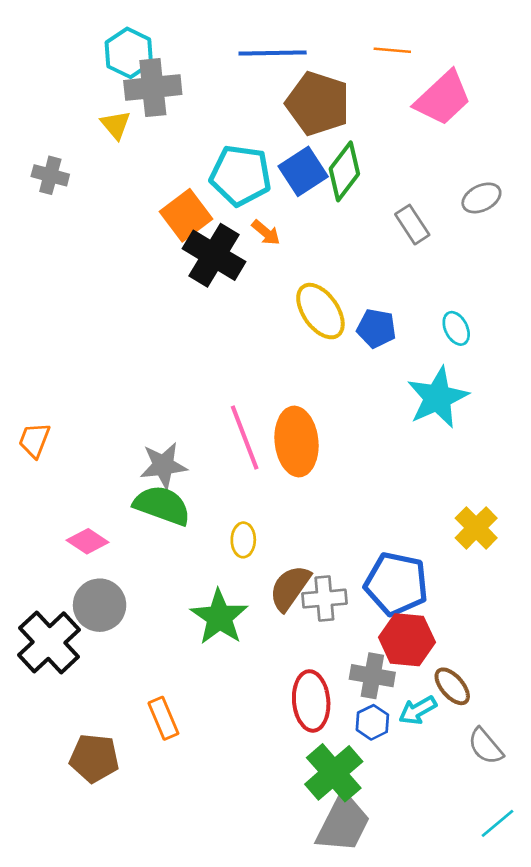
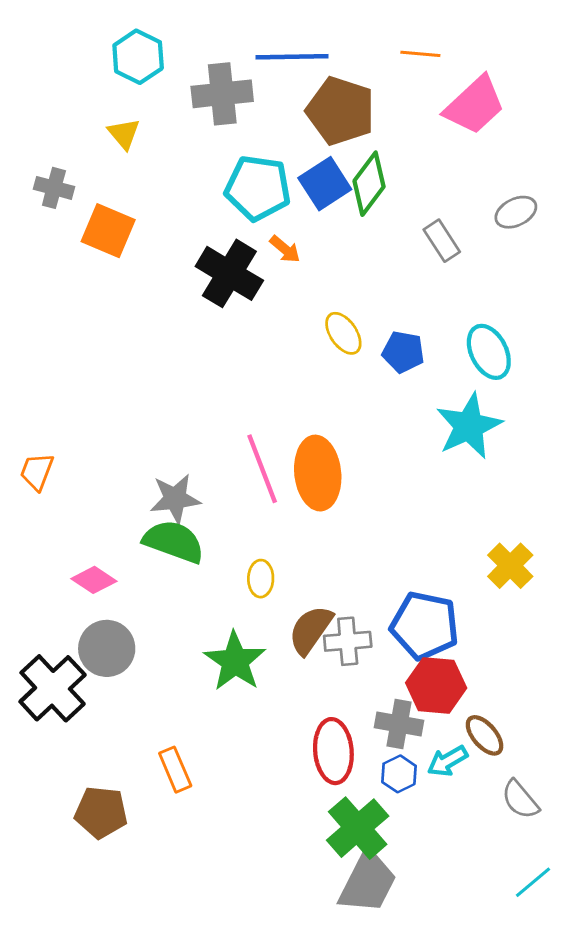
gray cross: (153, 88) -> (222, 94), moved
orange square: (186, 215) -> (108, 231), moved, turned -30
yellow ellipse: (320, 311) -> (343, 333), size x0.7
cyan ellipse: (456, 328) -> (489, 352), size x1.5

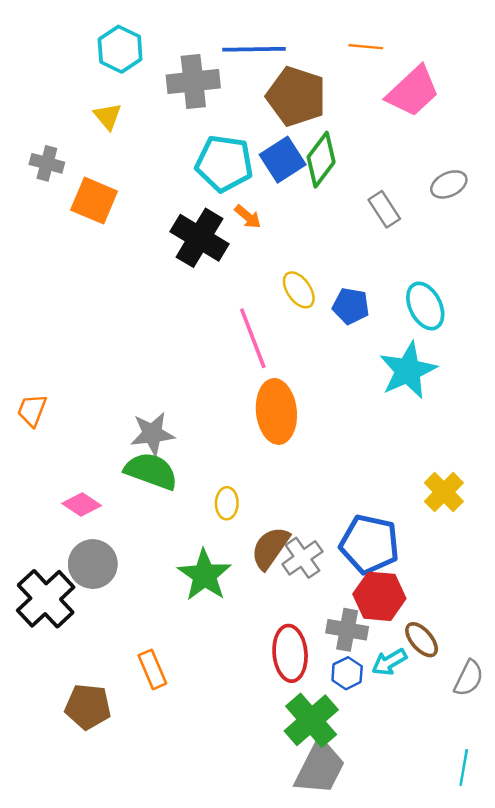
pink line: (262, 469) -> (253, 338), moved
gray cross: (348, 641) -> (302, 558), turned -30
gray semicircle: (520, 800) -> (469, 678), moved, turned -114
cyan line: (533, 882) -> (464, 767), turned -40

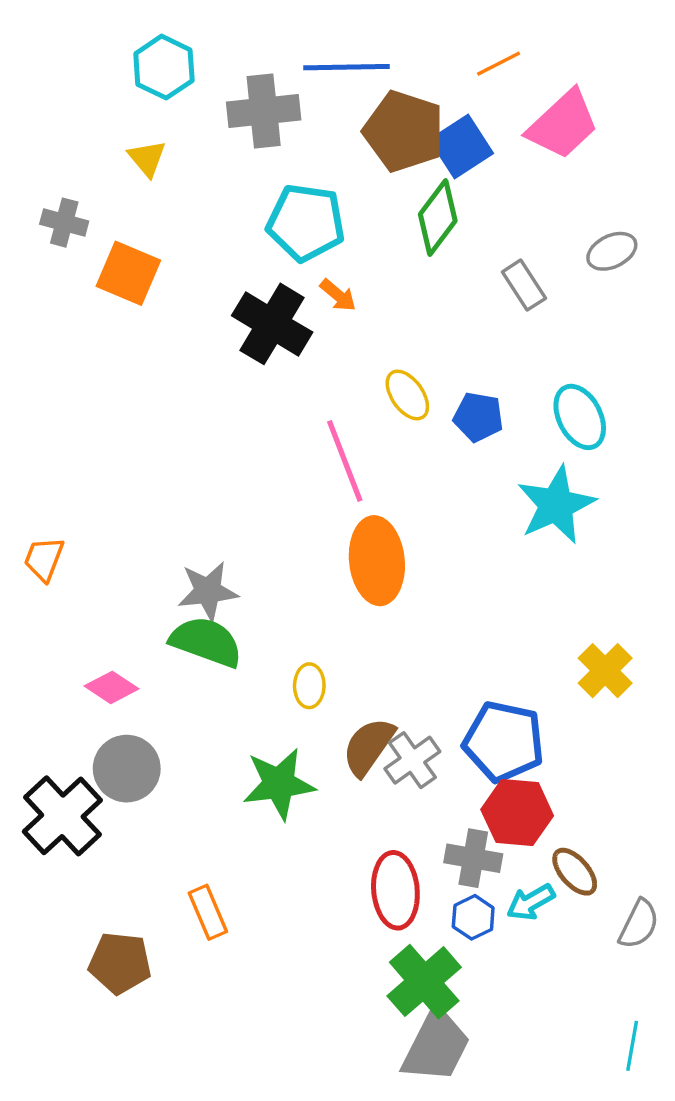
orange line: (366, 47) -> (499, 64), turned -32
blue square: (283, 160) -> (461, 146), moved
green star: (204, 575) -> (279, 784), turned 30

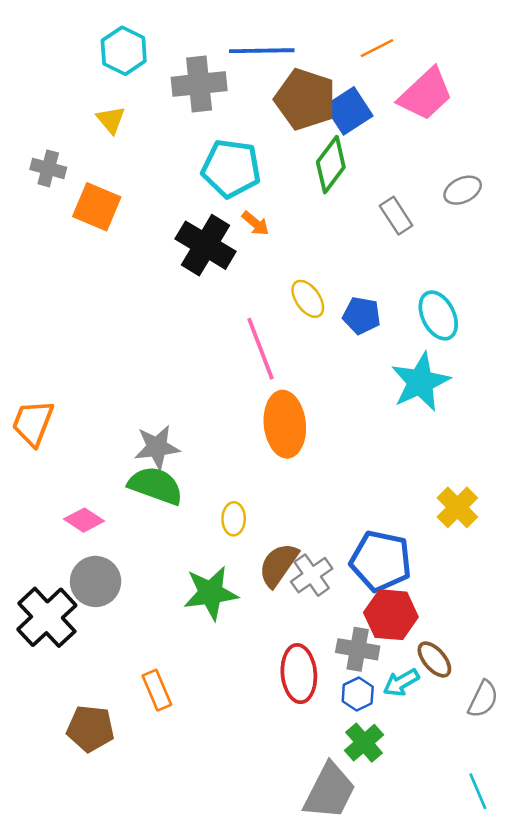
orange trapezoid: (44, 559) -> (33, 423), size x1.4
green cross: (424, 982) -> (364, 743), moved, size x0.7
cyan line: (632, 1046) -> (478, 791), turned -33

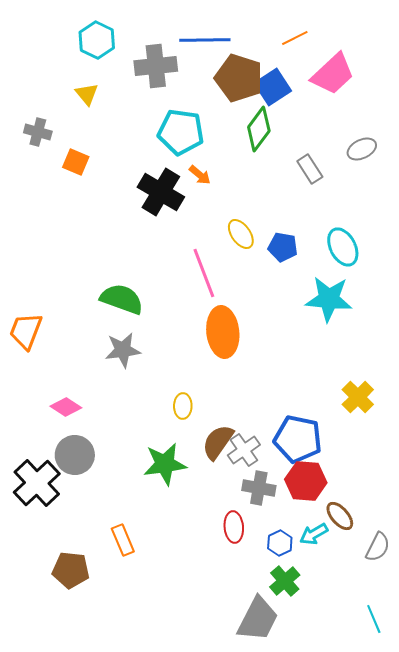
orange square: (97, 207) -> (76, 162), size x0.7
cyan star: (420, 382) -> (329, 299), turned 30
green semicircle: (156, 486) -> (122, 299), moved
gray cross: (358, 649) -> (259, 488), moved
red ellipse: (299, 674) -> (234, 527), size x0.7

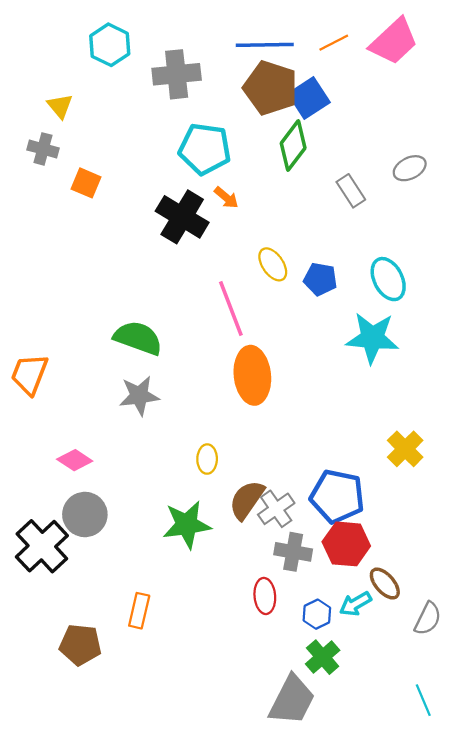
blue line: (205, 40) -> (265, 45), moved
pink trapezoid: (333, 74) -> (394, 41), moved
yellow triangle: (87, 94) -> (60, 106), moved
orange rectangle: (123, 540) -> (139, 611), turned 36

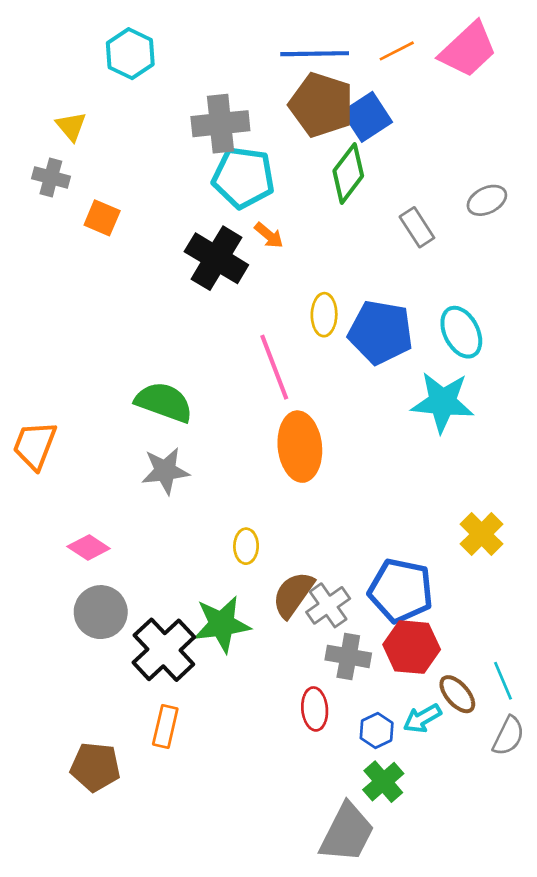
gray cross: (177, 74) -> (220, 124), moved
yellow ellipse: (273, 264) -> (324, 315), turned 36
blue pentagon: (320, 279) -> (381, 332), size x1.6
black cross: (42, 546) -> (164, 650), moved
cyan line: (423, 700) -> (503, 681), moved

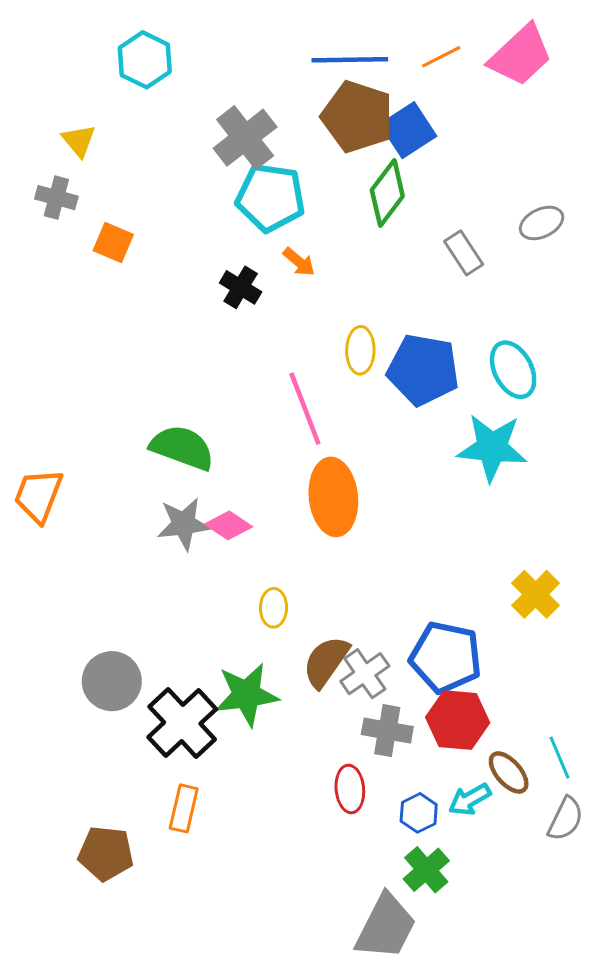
gray cross: (220, 124) -> (245, 138), turned -32
black cross: (216, 258) -> (241, 287), size x0.6
pink diamond: (89, 547) -> (229, 525), moved

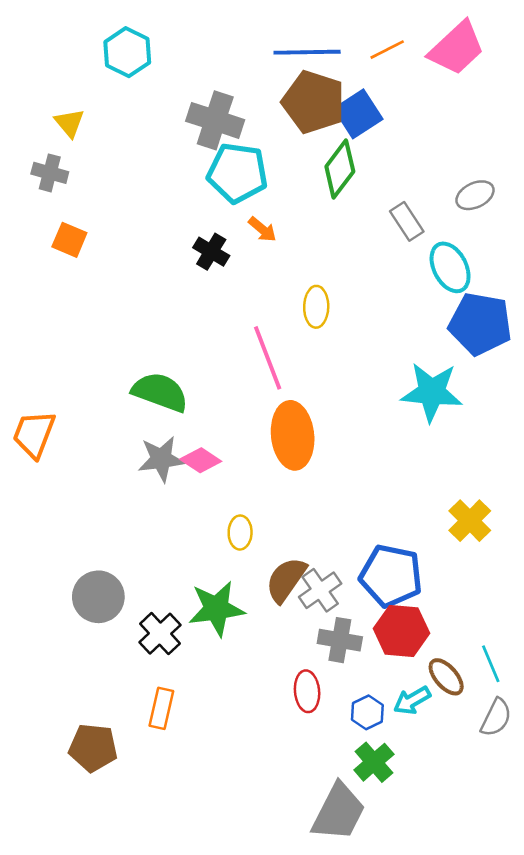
gray cross: (245, 138) -> (215, 120), turned -34
orange square: (113, 242) -> (69, 240), moved
blue pentagon: (423, 370) -> (480, 324), moved
cyan ellipse: (513, 370) -> (450, 267), moved
black cross: (182, 723) -> (160, 634), size x0.7

